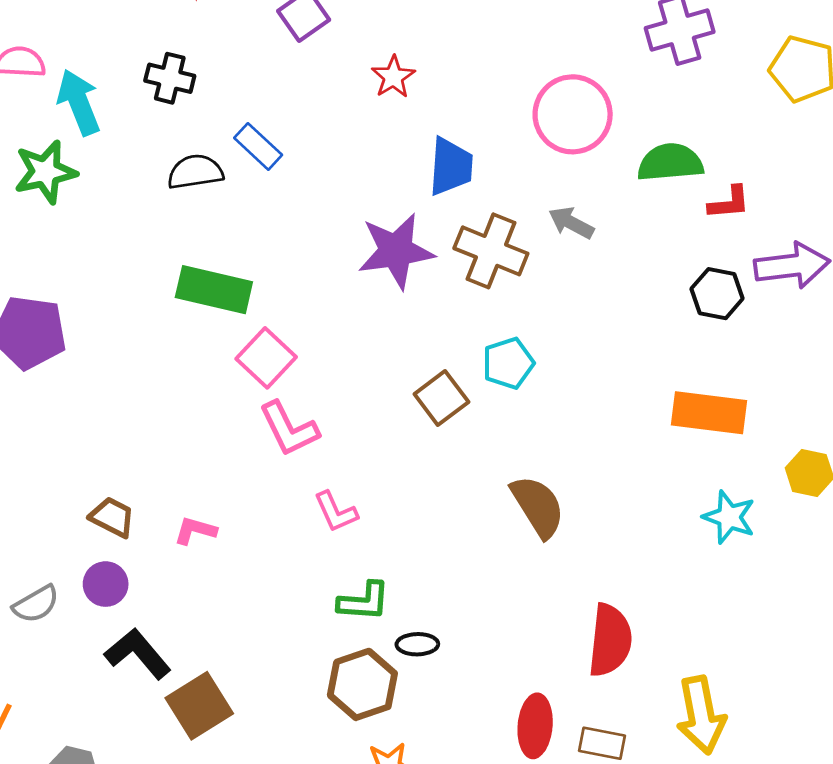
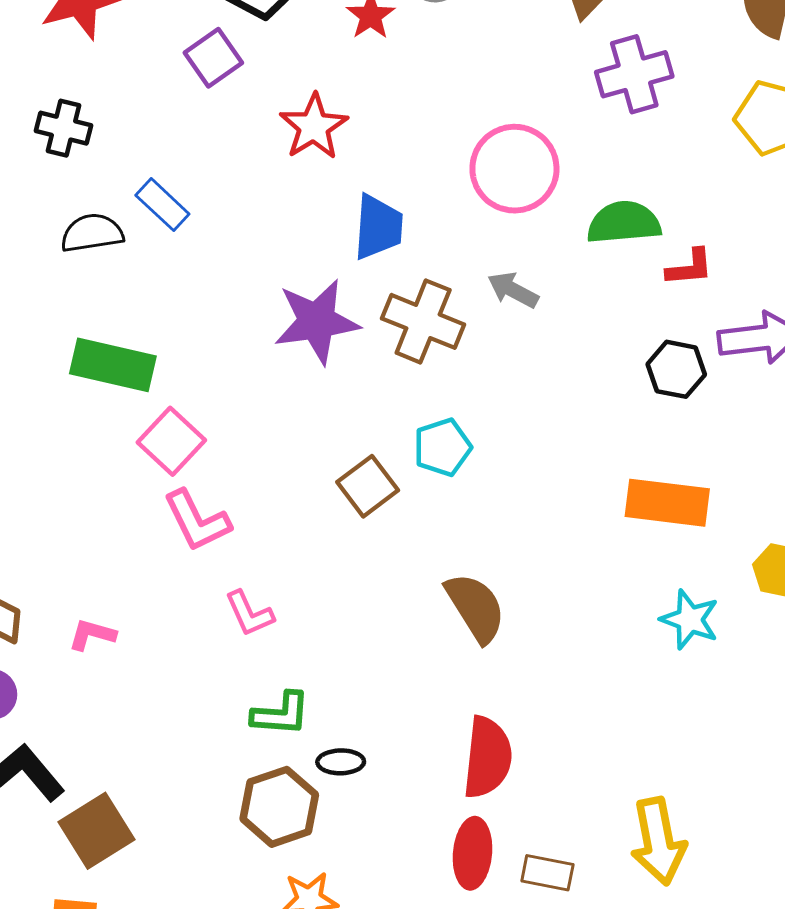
red star: (393, 77) -> (314, 127), size x1.4
red semicircle: (610, 640) -> (487, 757), moved

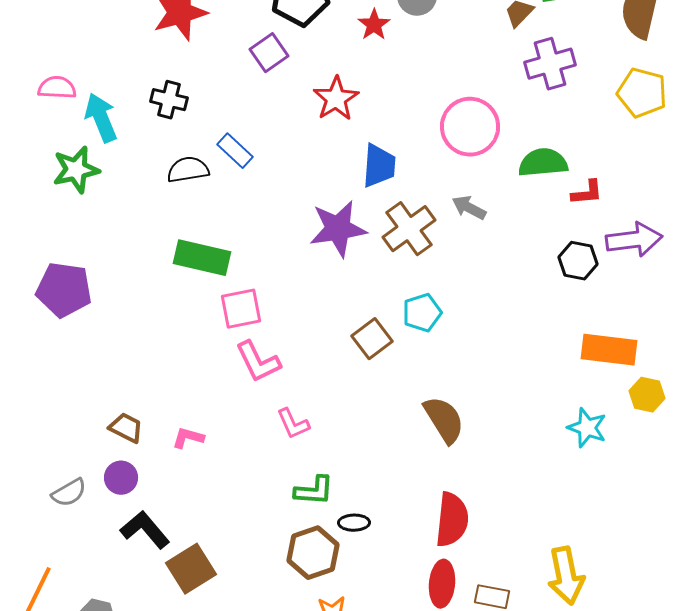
brown cross: (423, 321) -> (409, 229), turned 32
pink square: (171, 441) -> (241, 309), turned 36
orange rectangle: (667, 503) -> (609, 350), moved

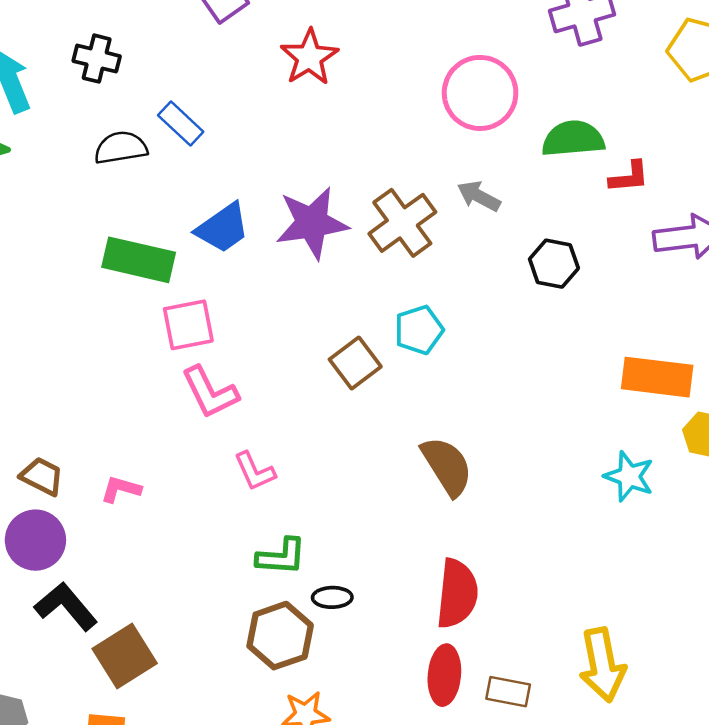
blue trapezoid: (379, 166) -> (223, 228), moved, turned 51
black hexagon: (578, 261) -> (554, 264), moved
purple circle: (121, 478) -> (35, 540), size x1.4

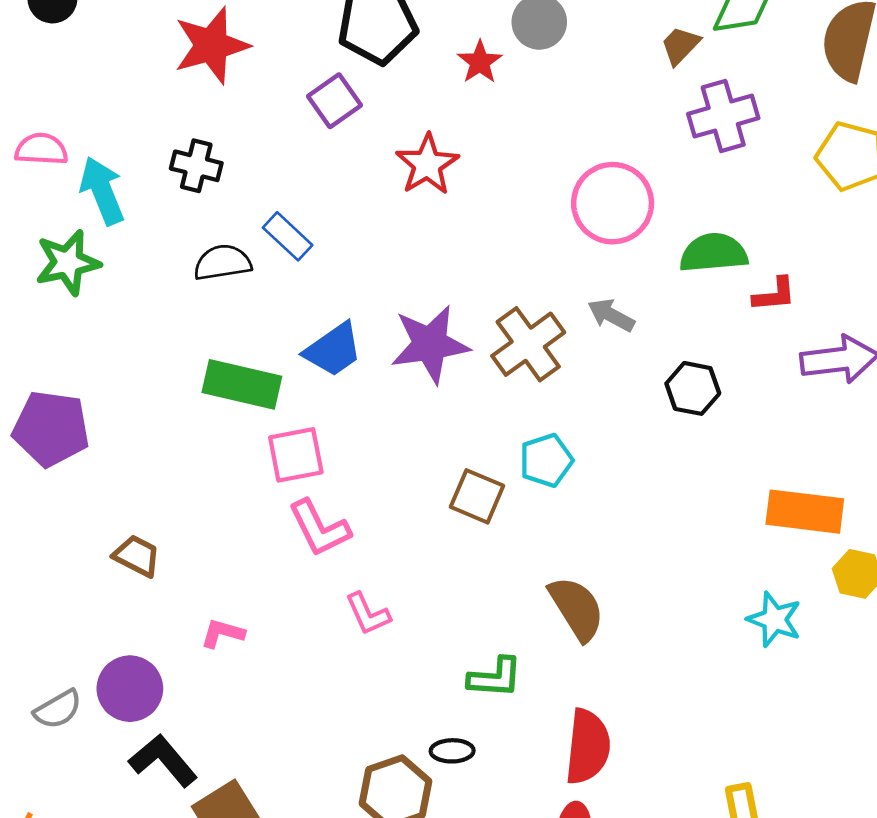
brown square: (355, 363) -> (477, 496), turned -30
brown trapezoid: (42, 476) -> (137, 556), moved
green L-shape: (281, 557) -> (495, 678), moved

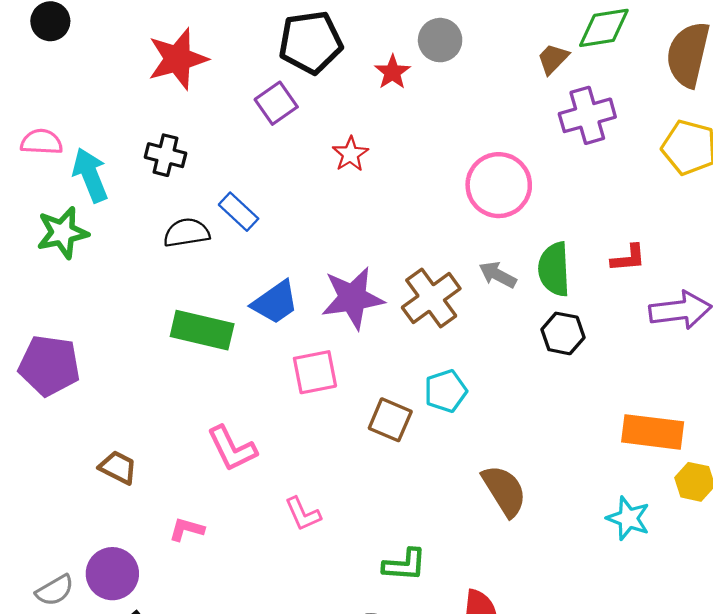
red star: (427, 164) -> (350, 154), size x0.7
green semicircle: (714, 253) -> (554, 269), moved, turned -88
pink square: (296, 455) -> (315, 372), moved
pink L-shape: (319, 528) -> (232, 449), moved
brown semicircle: (577, 608) -> (504, 491), moved

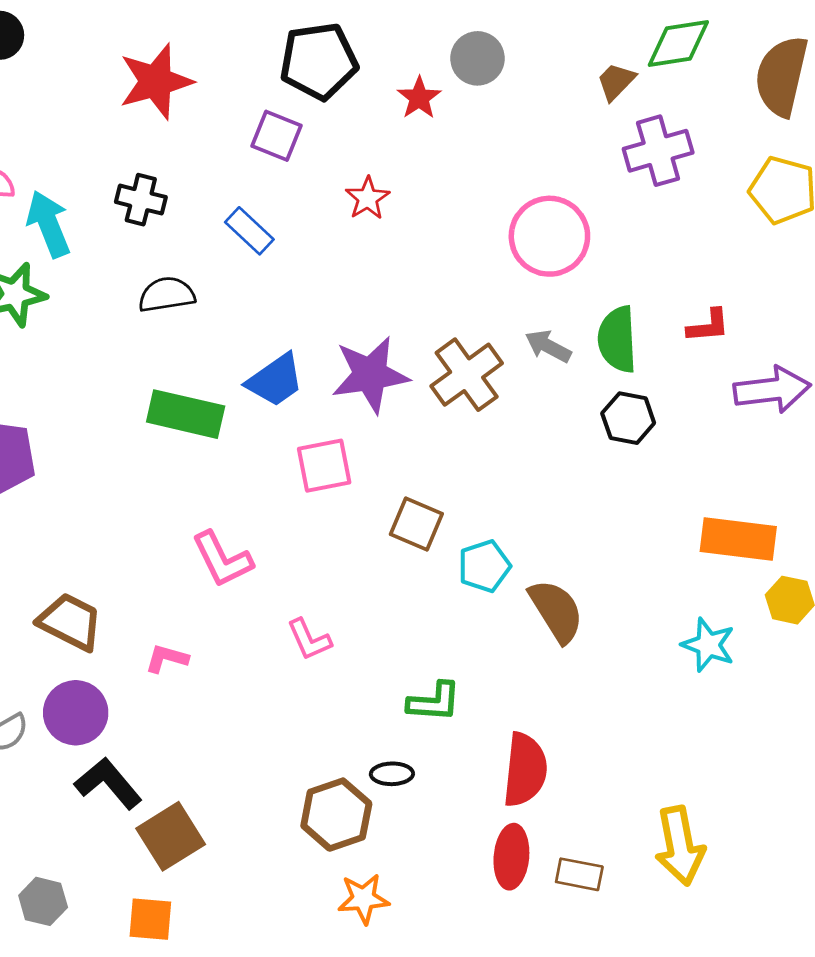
purple square: (276, 103) -> (277, 136), turned -33
blue rectangle: (239, 212) -> (249, 231), moved
cyan pentagon: (446, 391) -> (484, 566), moved
brown trapezoid: (118, 467) -> (70, 622), moved, size x1.4

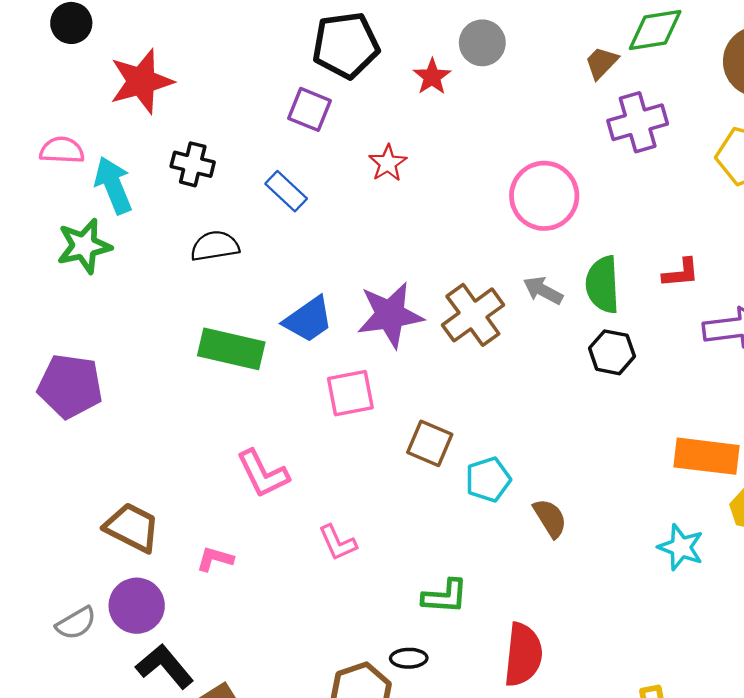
red star: (156, 81) -> (141, 81), moved
brown semicircle: (556, 611) -> (550, 518), size x0.7

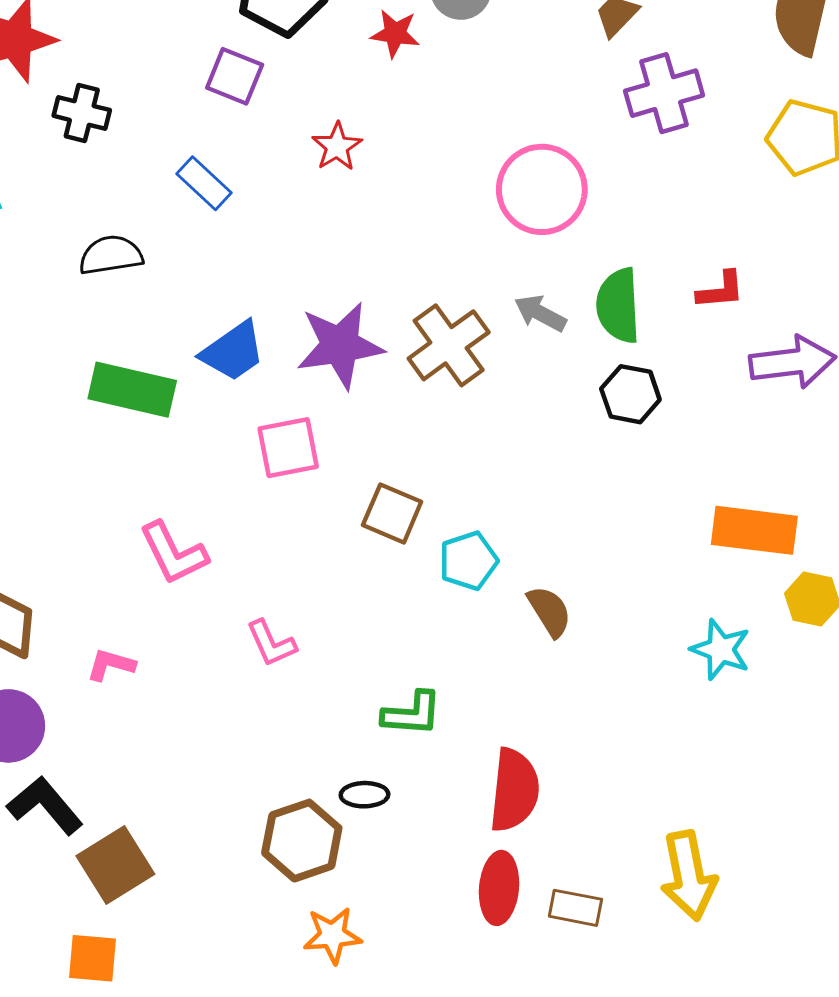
red star: (432, 77) -> (395, 33), turned -30
black cross: (193, 164) -> (82, 113), moved

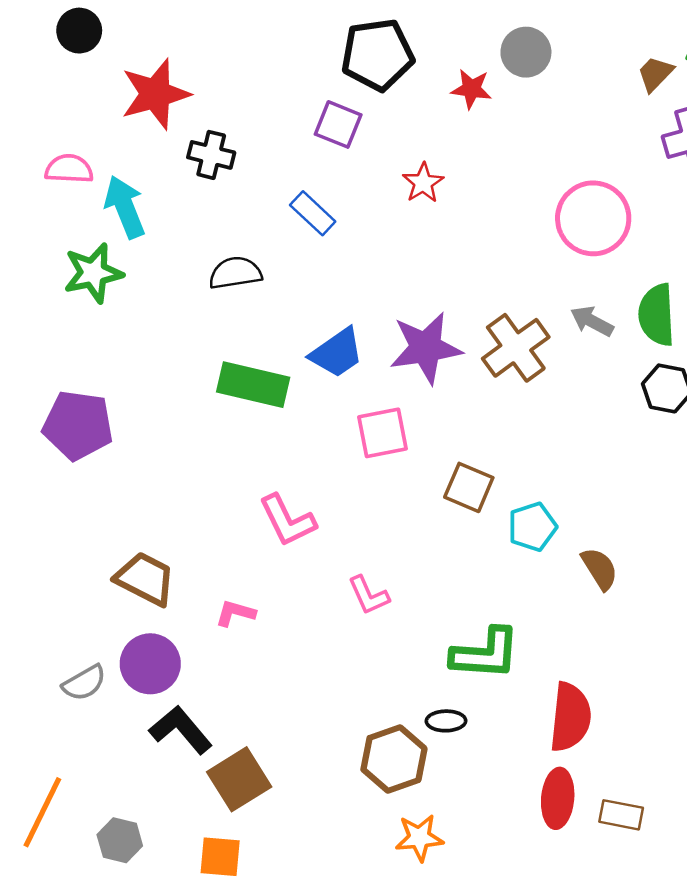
green L-shape: (412, 714) -> (485, 654), size x1.4

